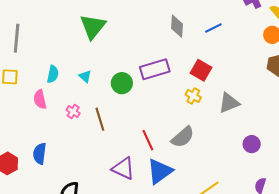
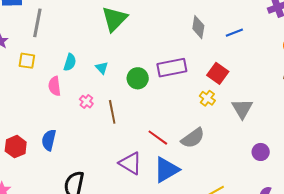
gray triangle: (229, 103) -> (242, 109), turned -45
red line: (148, 140) -> (158, 138), turned -35

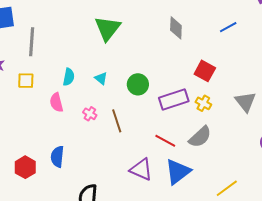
gray diamond: (198, 27) -> (176, 28), moved
purple rectangle: (172, 68) -> (174, 100), moved
red square: (218, 73) -> (205, 71), moved
yellow cross: (207, 98) -> (203, 103), moved

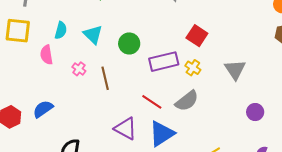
cyan triangle: (101, 78) -> (93, 35), size x1.5
yellow square: (26, 81) -> (18, 31), size x1.5
blue semicircle: (57, 157) -> (43, 109), turned 45

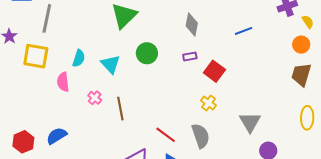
green circle: (129, 43) -> (147, 53), moved
purple rectangle: (164, 62) -> (190, 56), moved, size x0.5
gray triangle: (235, 70) -> (250, 122), moved
gray semicircle: (187, 101) -> (201, 136), turned -75

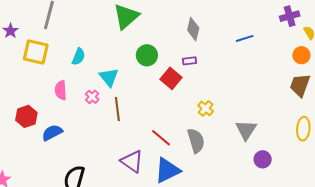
cyan triangle: (111, 64) -> (109, 77), moved
red square: (214, 71) -> (171, 78), moved
pink semicircle: (63, 82) -> (61, 90), moved
red hexagon: (23, 142) -> (26, 116), moved

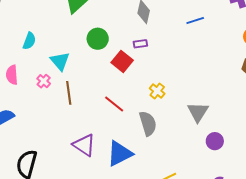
red line: (161, 138) -> (114, 104), moved

